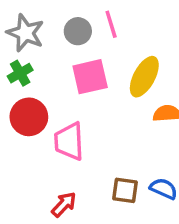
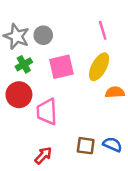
pink line: (111, 24) -> (103, 30), moved
gray circle: (78, 31) -> (43, 35), moved
green cross: (20, 73) -> (24, 64), moved

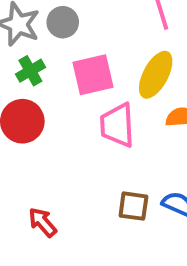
pink trapezoid: (47, 112) -> (117, 125), moved
red arrow: (43, 155) -> (43, 222), moved, turned -84

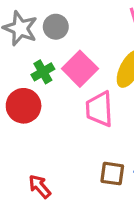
green cross: (30, 71) -> (43, 72), moved
pink square: (93, 75) -> (80, 69), turned -32

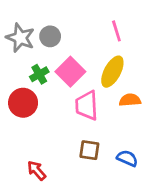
brown square: (112, 174) -> (89, 150), moved

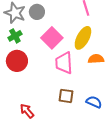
green cross: (39, 74) -> (15, 36), moved

